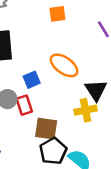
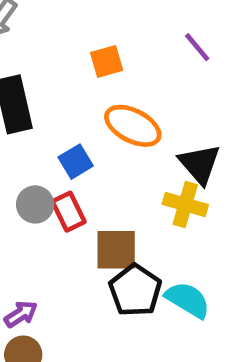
orange square: (57, 14) -> (107, 61), moved
yellow cross: (86, 110) -> (185, 204), turned 35

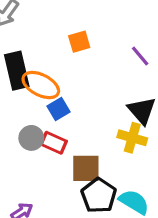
purple line: (197, 47) -> (140, 56), moved
orange ellipse: (133, 126) -> (41, 85), moved
red rectangle: (68, 212) -> (54, 143), turned -40

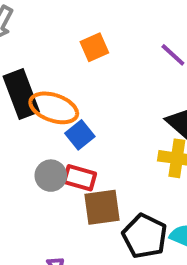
brown square: (86, 168) -> (102, 207), moved

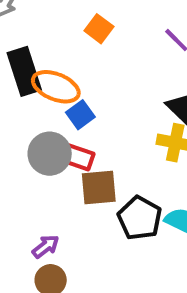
orange square: (94, 47) -> (99, 29), turned -32
gray circle: (51, 176) -> (50, 154), size x1.4

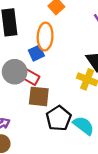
orange ellipse: (56, 87) -> (45, 37), moved, turned 60

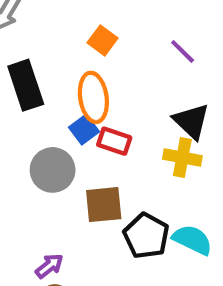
red rectangle: (30, 77) -> (114, 141), moved

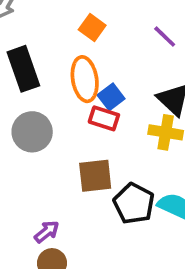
blue square: (84, 130) -> (111, 97), moved
gray circle: (53, 170) -> (32, 132), moved

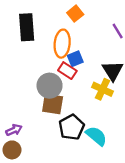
gray circle: (32, 132) -> (50, 86), moved

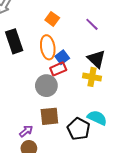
red rectangle: (67, 71) -> (58, 69), turned -42
brown square: (53, 104) -> (49, 116), moved
black pentagon: (72, 127) -> (79, 129), moved

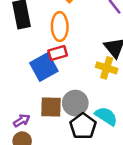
blue square: (62, 57) -> (44, 67), moved, size x1.6
red rectangle: (58, 69) -> (58, 53), moved
gray circle: (46, 86) -> (75, 103), moved

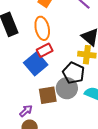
black pentagon: (83, 126) -> (74, 73), moved

